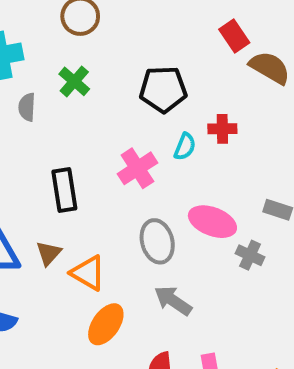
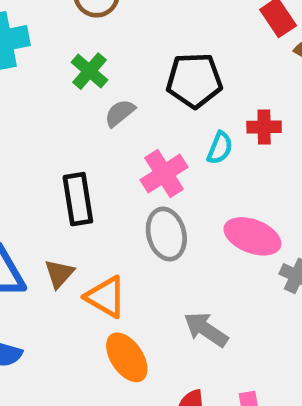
gray semicircle: (27, 107) -> (120, 113), moved, turned 48
gray ellipse: (157, 241) -> (166, 234), moved
orange ellipse: (106, 324) -> (127, 357), turned -69

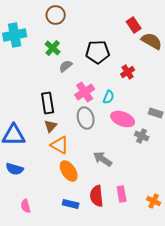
red cross: (264, 127) -> (128, 72), turned -32
cyan semicircle: (220, 148) -> (109, 97), moved
brown triangle: (59, 274) -> (51, 126), moved

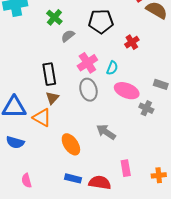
orange triangle: (60, 145) -> (42, 118), moved
red semicircle: (97, 196) -> (100, 183), moved, turned 105
orange cross: (154, 201) -> (159, 175), turned -32

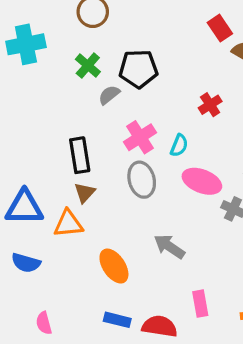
black pentagon: (101, 21) -> (138, 69), moved
orange triangle: (42, 118) -> (68, 224), turned -36

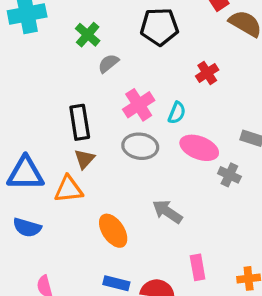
black pentagon: (138, 69) -> (159, 27), moved
gray ellipse: (142, 180) -> (140, 146), turned -68

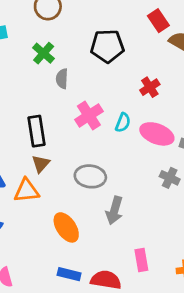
gray semicircle: (108, 63) -> (62, 79), turned -48
gray ellipse: (140, 146) -> (90, 176), moved
pink ellipse: (199, 148) -> (157, 134), moved
gray arrow: (167, 212) -> (114, 210), turned -108

